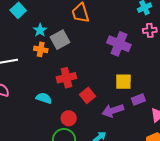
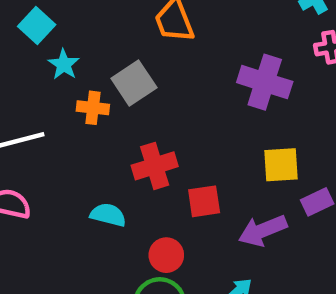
cyan star: (40, 30) -> (64, 64), moved
red square: (88, 95) -> (204, 201), turned 35

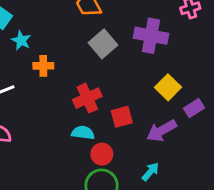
gray square: (134, 83) -> (103, 44), moved
yellow square: (281, 165) -> (168, 87), turned -35
cyan semicircle: (108, 215) -> (83, 133), moved

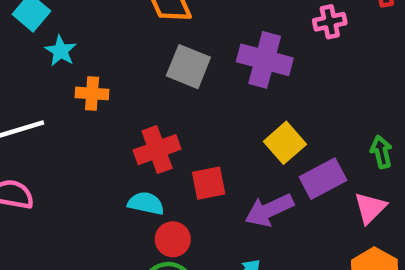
gray square: (103, 44) -> (188, 67), turned -32
purple rectangle: (194, 108) -> (323, 179), size x1.4

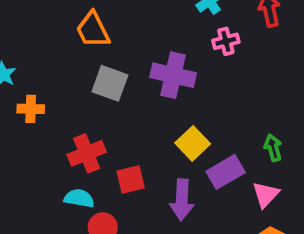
purple arrow: (269, 210) -> (182, 200), turned -60

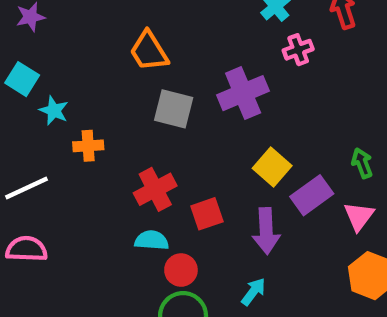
purple cross: (173, 75) -> (243, 93), turned -30

